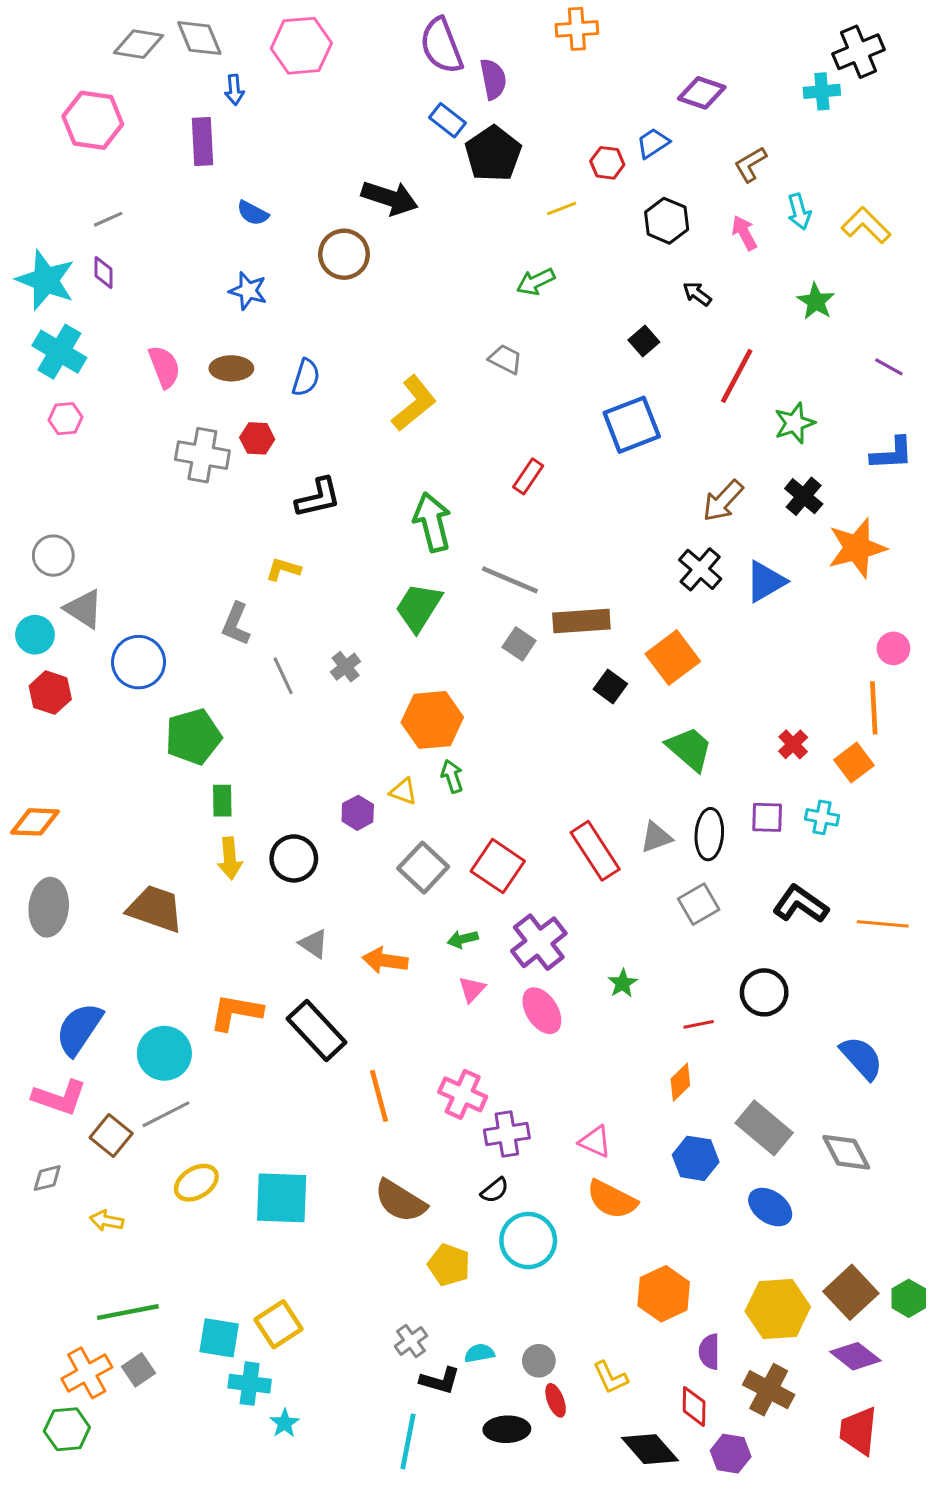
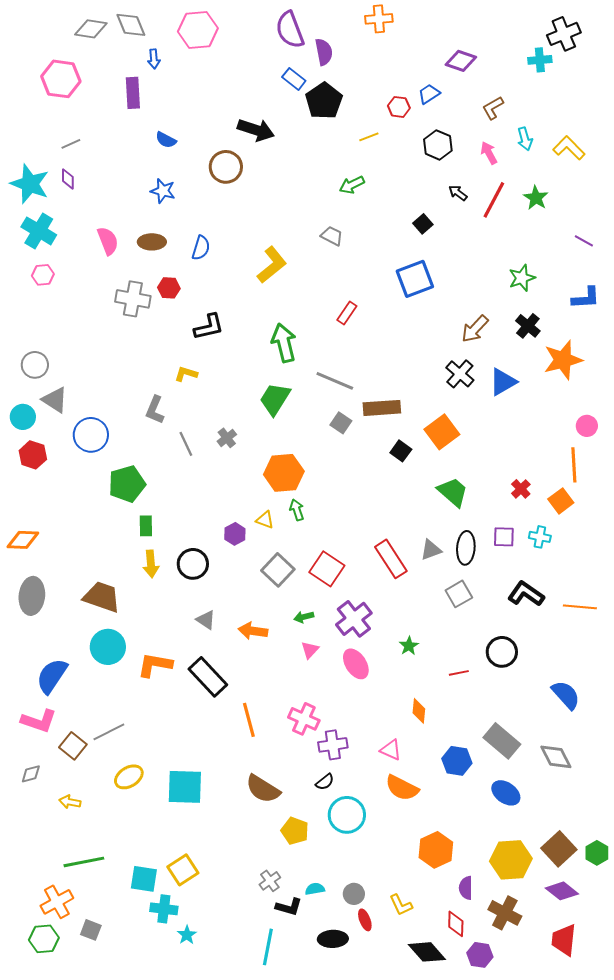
red line: (737, 376) -> (494, 200), moved
cyan circle: (164, 1053) -> (108, 647), moved
orange diamond: (680, 1082) -> (419, 711), moved, turned -40
gray square: (139, 1370) -> (91, 930), moved, turned -35

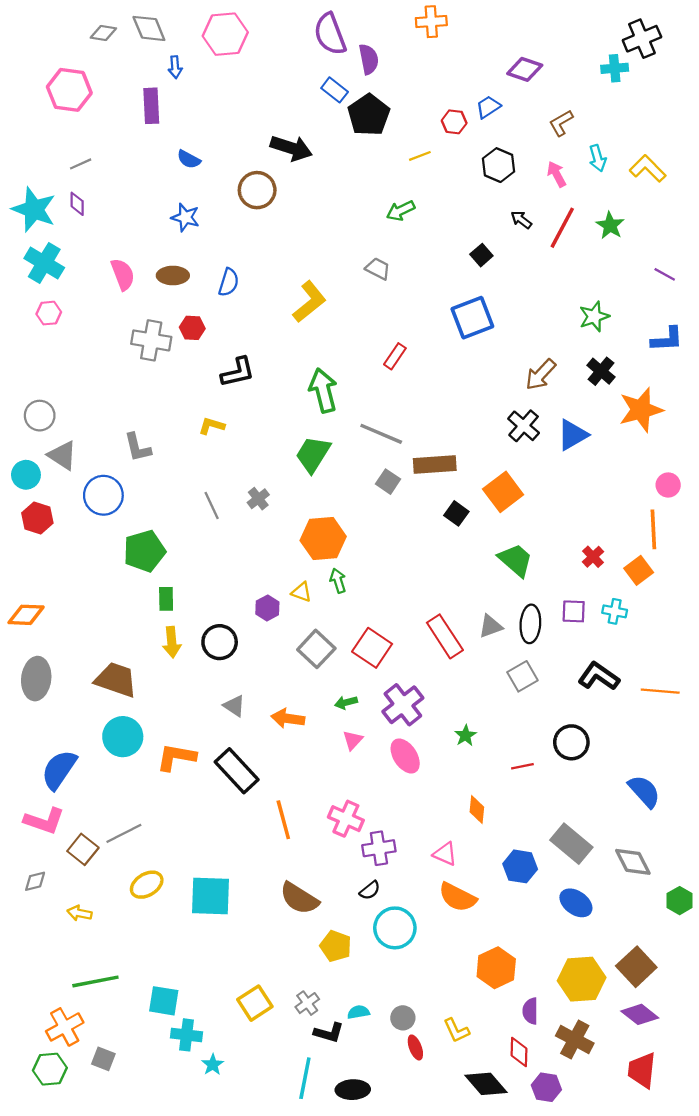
gray diamond: (91, 29) -> (103, 33), size x0.7
gray L-shape: (155, 410) -> (138, 447), moved, turned -36
green hexagon: (597, 853) -> (680, 901), moved
yellow square: (183, 870) -> (255, 1003), moved
black ellipse: (333, 939) -> (353, 1090), moved

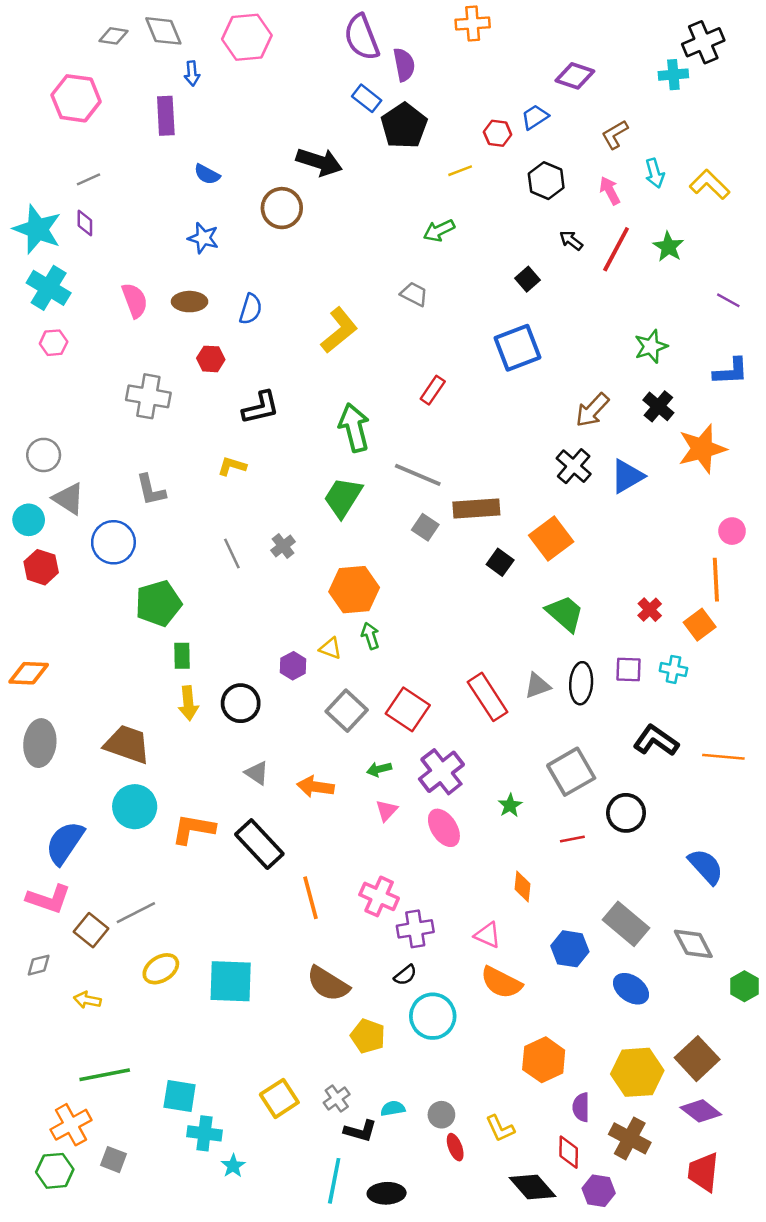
gray cross: (151, 340) -> (148, 396), moved
gray square: (522, 676) -> (571, 772), moved, size x1.4

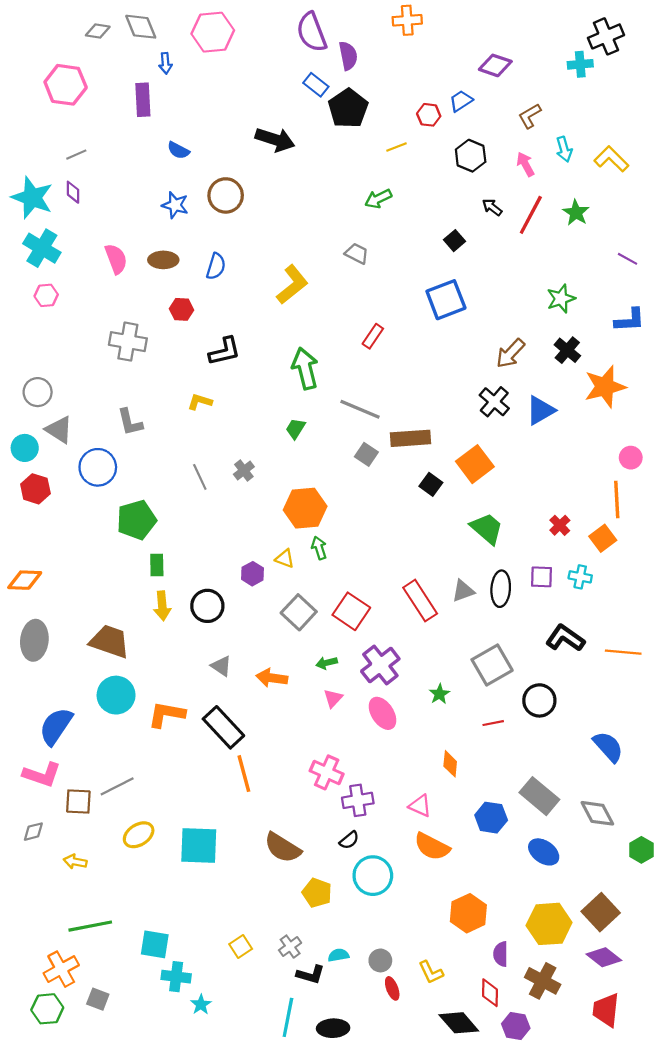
brown circle: (282, 208) -> (226, 195), moved
green trapezoid: (343, 497) -> (295, 429), size x0.6
orange line: (310, 898) -> (244, 774), moved
brown square: (91, 930) -> (78, 801), turned -36
yellow square: (279, 1098) -> (241, 947), size x0.7

